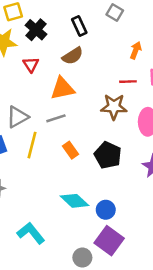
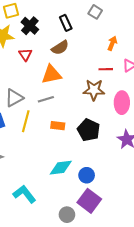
orange rectangle: (71, 150) -> (58, 126), turned -48
cyan diamond: (74, 201) -> (61, 168), turned -50

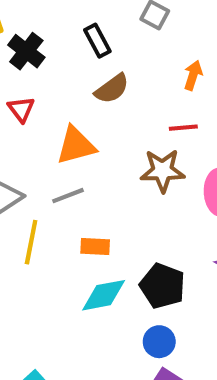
brown semicircle: (60, 48) -> (112, 89), moved
black pentagon: (89, 130) -> (162, 286), moved
cyan diamond: (61, 168) -> (104, 295), moved

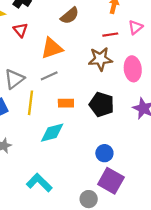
black pentagon: (162, 286) -> (102, 104), moved
cyan diamond: (104, 295) -> (52, 133), moved

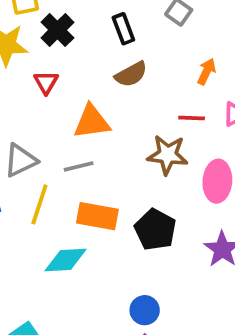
orange rectangle: (66, 103) -> (97, 216), size x1.5

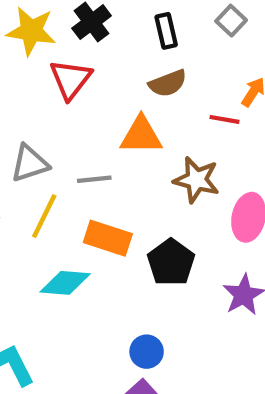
red triangle: (46, 82) -> (71, 79), size x1.5
red line: (192, 118) -> (224, 119), moved
orange triangle: (92, 122) -> (141, 135), moved

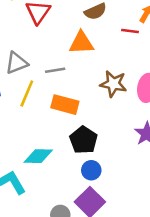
brown star: (196, 180) -> (113, 84), moved
black pentagon: (171, 262) -> (84, 140), moved
cyan diamond: (65, 283) -> (38, 156), moved

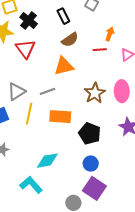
brown star: (113, 84) -> (95, 93), turned -30
black pentagon: (84, 140) -> (90, 134), moved

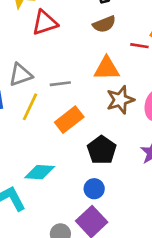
red triangle: (26, 49) -> (45, 23), turned 35
orange triangle: (64, 66) -> (107, 68), moved
orange rectangle: (60, 117) -> (69, 120), turned -55

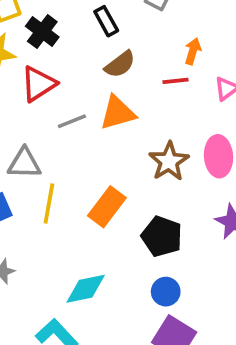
orange triangle: (107, 68) -> (118, 113), moved
gray triangle: (20, 75) -> (24, 163), turned 35
gray line: (60, 84) -> (72, 121), moved

